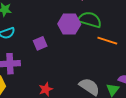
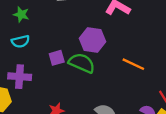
green semicircle: (90, 20) -> (82, 63), moved

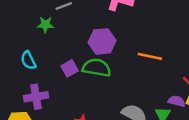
green star: (21, 14) -> (45, 25), moved
cyan semicircle: (20, 41) -> (28, 60), turned 90

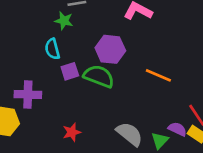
green star: (45, 25) -> (64, 21), moved
cyan semicircle: (28, 60) -> (52, 49), moved

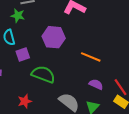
green semicircle: (99, 76) -> (43, 74), moved
purple semicircle: (177, 129) -> (96, 84), moved

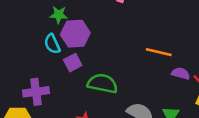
purple hexagon: (54, 37) -> (75, 34), moved
purple semicircle: (96, 84) -> (181, 73), moved

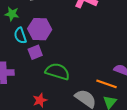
green star: (59, 15) -> (12, 14), moved
orange line: (159, 52) -> (107, 84), moved

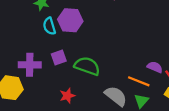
purple square: (35, 52) -> (59, 58), moved

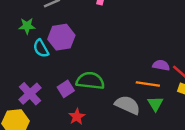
purple square: (59, 58) -> (66, 89), moved
purple cross: (30, 65) -> (30, 94), turned -30

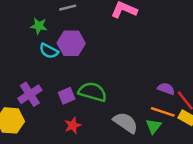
cyan semicircle: (41, 48) -> (49, 51), turned -42
orange line: (148, 84) -> (163, 112), moved

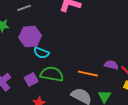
cyan semicircle: (49, 51) -> (41, 53), moved
orange line: (163, 112) -> (88, 74), moved

